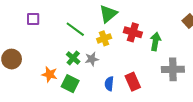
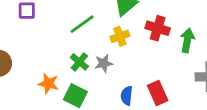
green line: (75, 29) -> (82, 24), turned -72

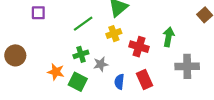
red cross: (158, 28) -> (139, 47), moved
green cross: (79, 62) -> (81, 54), turned 32
gray star: (104, 63) -> (101, 64), moved

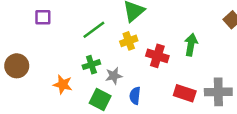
gray cross: (187, 66) -> (218, 92), moved
red rectangle: (144, 79) -> (185, 93), moved, turned -48
green square: (78, 82) -> (100, 99), moved

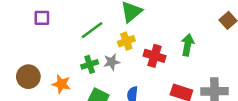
brown circle: (17, 66) -> (28, 77), moved
gray star: (114, 76) -> (112, 62), moved

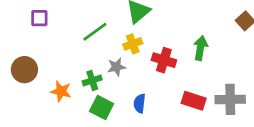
green cross: (90, 64) -> (92, 80), moved
brown circle: (28, 77) -> (24, 70), moved

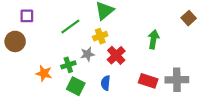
red cross: (164, 60) -> (116, 55), moved, turned 30
brown circle: (24, 70) -> (15, 41), moved

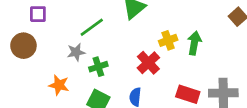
yellow cross: (100, 36) -> (168, 40), moved
gray star: (87, 54) -> (76, 52), moved
green cross: (68, 65) -> (98, 67), moved

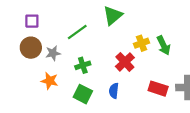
green arrow: (194, 43) -> (164, 45), turned 144
brown circle: (23, 46) -> (31, 48), moved
gray star: (76, 52) -> (53, 53), moved

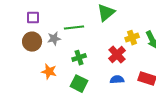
green line: (77, 32) -> (74, 28), turned 30
gray star: (53, 53) -> (54, 39), moved
blue semicircle: (114, 91) -> (117, 80), moved, turned 80

